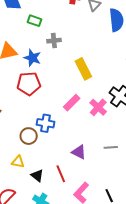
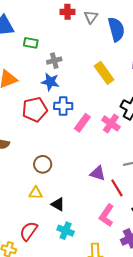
blue star: (32, 58) -> (50, 82), moved
yellow rectangle: (83, 69) -> (104, 73), moved
blue cross: (46, 123) -> (63, 106), moved
red line: (61, 174) -> (117, 188), moved

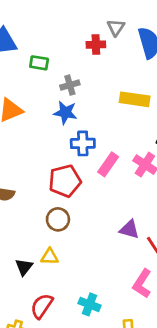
red cross: (67, 12) -> (96, 45), moved
yellow rectangle: (104, 73) -> (135, 99), turned -45
red pentagon: (35, 109) -> (65, 181), moved
black triangle: (58, 204) -> (24, 267), moved, turned 40

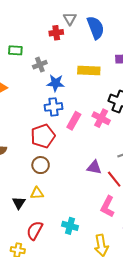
blue star: (65, 113) -> (56, 83), moved

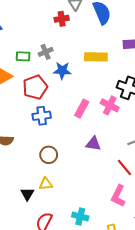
green rectangle: (15, 50) -> (23, 56), moved
blue cross: (54, 107) -> (42, 116), moved
red pentagon: (43, 136) -> (35, 87), moved
purple triangle: (94, 167) -> (93, 144), moved

